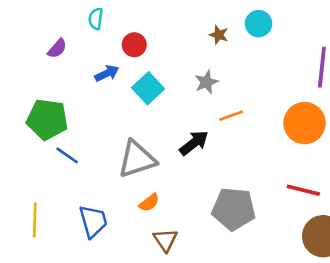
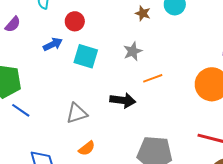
cyan square: (148, 88) -> (86, 56), turned -30
black arrow: (194, 143) -> (123, 100), turned 45
gray triangle: (137, 159) -> (77, 113), size x0.7

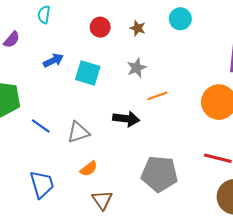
brown star: (143, 13) -> (138, 28), moved
red circle: (75, 21) -> (100, 27), moved
blue line: (21, 110) -> (41, 126), moved

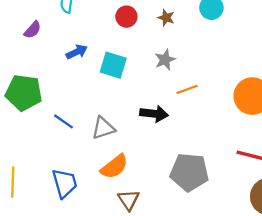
orange semicircle: (89, 169) -> (114, 167), size x1.5

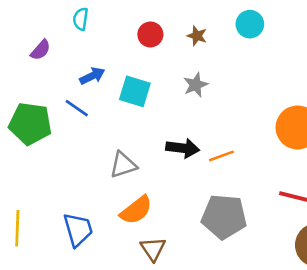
orange line: (187, 89) -> (221, 156), moved
blue line: (64, 121) -> (77, 108), moved

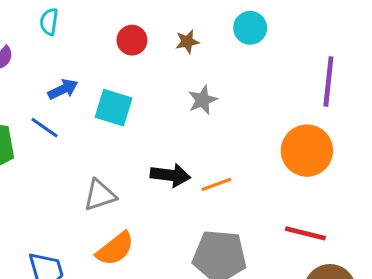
brown star: (197, 36) -> (187, 42), turned -30
gray star: (196, 85) -> (203, 100), moved

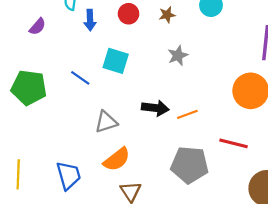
blue arrow: (63, 89) -> (90, 20), moved, turned 114
blue line: (45, 128) -> (80, 78), moved
red line: (305, 233) -> (233, 143), moved

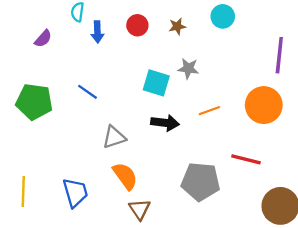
gray star: (178, 55) -> (188, 68), turned 30
cyan square: (116, 61) -> (156, 83), moved
orange line: (187, 114) -> (209, 111), moved
orange semicircle: (117, 159) -> (125, 176), turned -88

